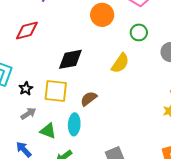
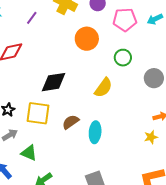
cyan ellipse: (74, 124) -> (95, 132), moved

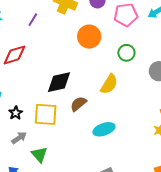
brown semicircle: (71, 122) -> (78, 104), moved
cyan ellipse: (95, 132) -> (104, 129), turned 70
green triangle: (29, 153) -> (39, 155), turned 30

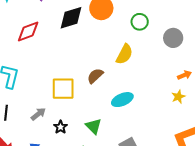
black diamond: (59, 82) -> (71, 18), moved
black star: (16, 113) -> (61, 127), moved
green triangle: (39, 155) -> (94, 126), moved

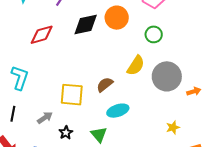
gray circle: (173, 38) -> (167, 76), moved, size x1.5
yellow star: (178, 97) -> (173, 127), moved
cyan ellipse: (122, 100) -> (118, 111), moved

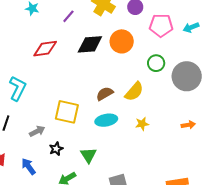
gray circle: (167, 76) -> (187, 76), moved
brown semicircle: (105, 85) -> (105, 94), moved
cyan ellipse: (118, 111) -> (106, 120), moved
yellow star: (173, 127) -> (142, 124), moved

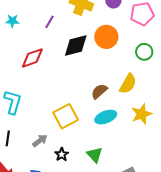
yellow square: (67, 112) -> (66, 116), turned -30
yellow star: (142, 124) -> (142, 114), size x1.5

